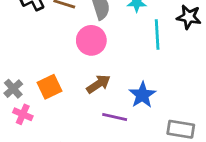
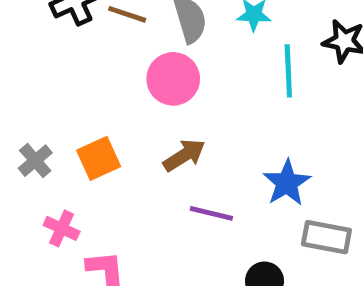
blue star: (142, 95) -> (287, 183), moved
pink cross: (23, 114) -> (62, 228), moved

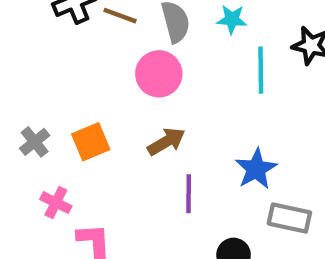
purple line: (211, 213) -> (189, 194), turned 75

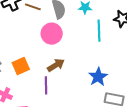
purple line: (189, 194) -> (46, 85), moved

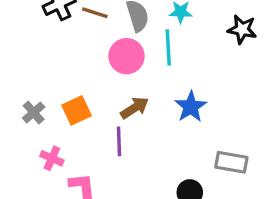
cyan line: (99, 31) -> (168, 47), moved
blue star: (98, 77) -> (191, 107), moved

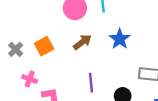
purple line: (119, 141) -> (91, 83), moved

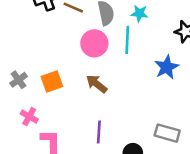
blue star: (120, 39) -> (167, 67), moved
brown arrow: (82, 42) -> (97, 84), turned -114

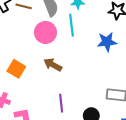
blue star: (167, 67) -> (107, 42), turned 30
orange square: (52, 82) -> (16, 69), turned -30

